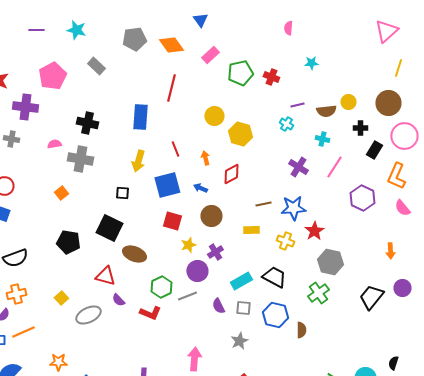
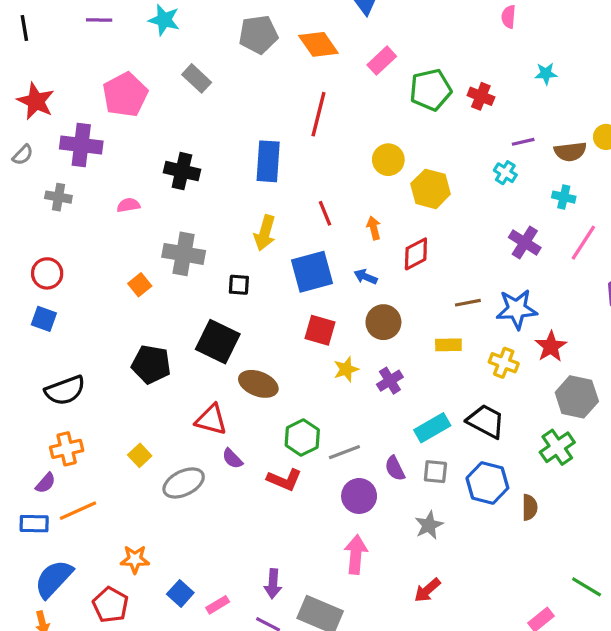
gray cross: (80, 159) -> (184, 254), moved
purple circle: (197, 271) -> (359, 496), moved

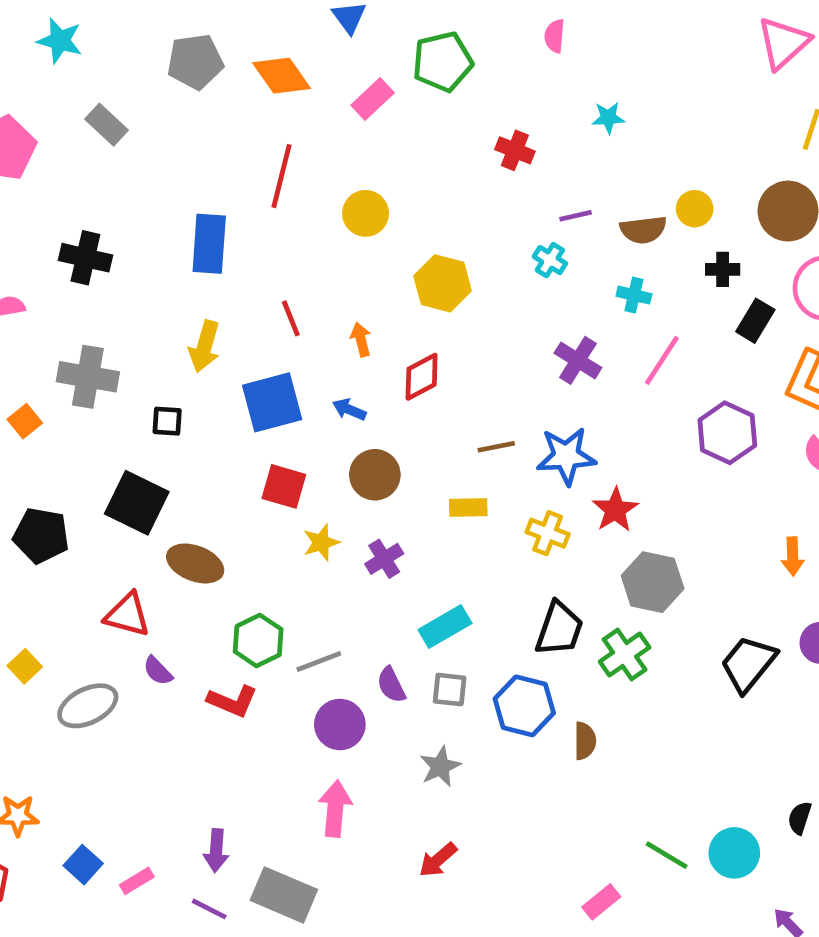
green pentagon: (431, 90) -> (443, 62), moved
yellow circle: (388, 160) -> (366, 213), moved
black trapezoid: (486, 421) -> (559, 629), moved, turned 81

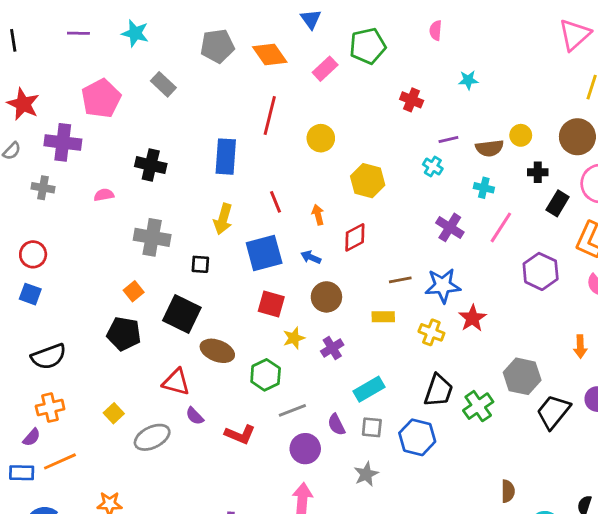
orange square: (25, 421) -> (134, 291), moved
gray hexagon: (653, 582) -> (522, 376), moved
green hexagon: (258, 640) -> (266, 375), moved
brown semicircle: (585, 741) -> (508, 491), moved

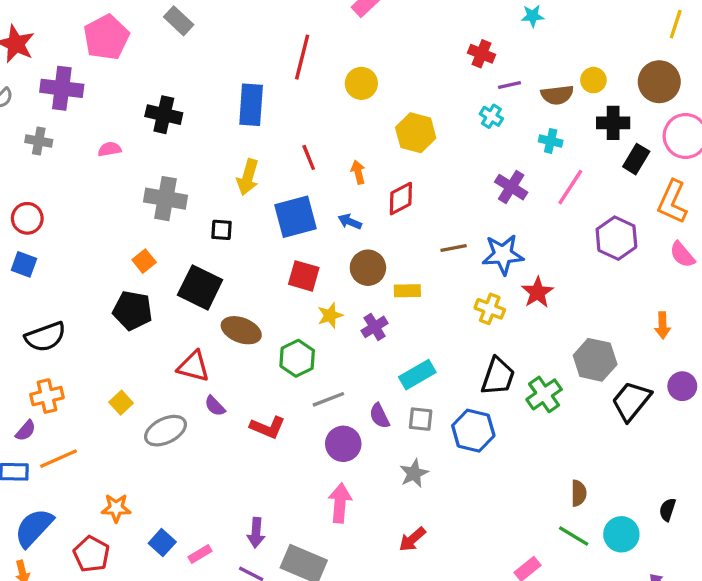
red cross: (412, 100) -> (481, 54), moved
black cross: (538, 172) -> (613, 123), size x1.4
yellow rectangle: (383, 317) -> (407, 291), moved

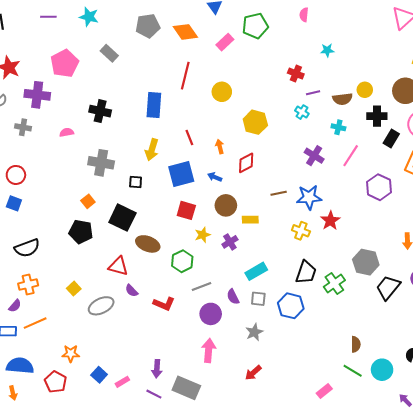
blue semicircle: (34, 528) -> (20, 366), turned 52

